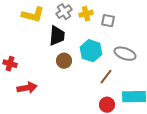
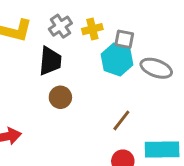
cyan hexagon: (91, 51) -> (117, 60), moved
gray ellipse: (125, 54) -> (156, 68), moved

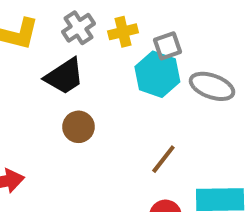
gray square: (124, 39) -> (167, 46), turned -30
black trapezoid: (50, 61) -> (64, 76), turned 52

